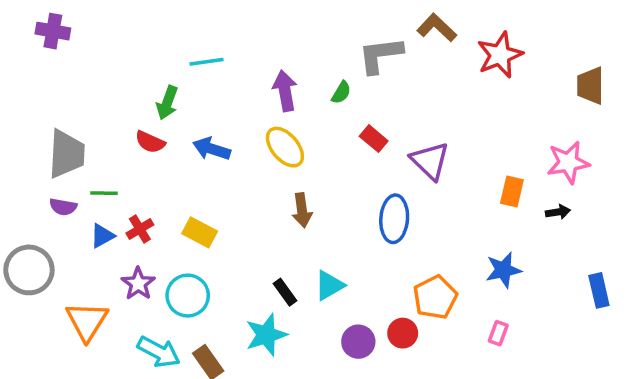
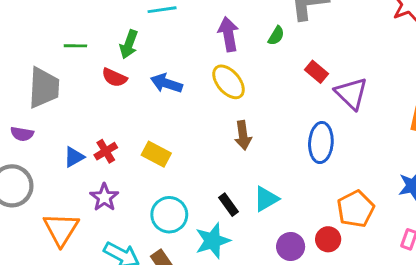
red rectangle: (374, 139) -> (317, 72), moved
green line: (104, 193) -> (75, 46), moved
purple semicircle: (63, 207) -> (22, 134), moved
cyan circle: (188, 296) -> (169, 215), moved

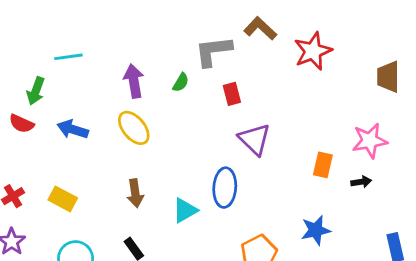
red rectangle: (317, 72) -> (232, 94), moved, turned 35
brown arrow: (243, 135) -> (135, 193), moved
cyan triangle: (266, 199) -> (185, 210), moved

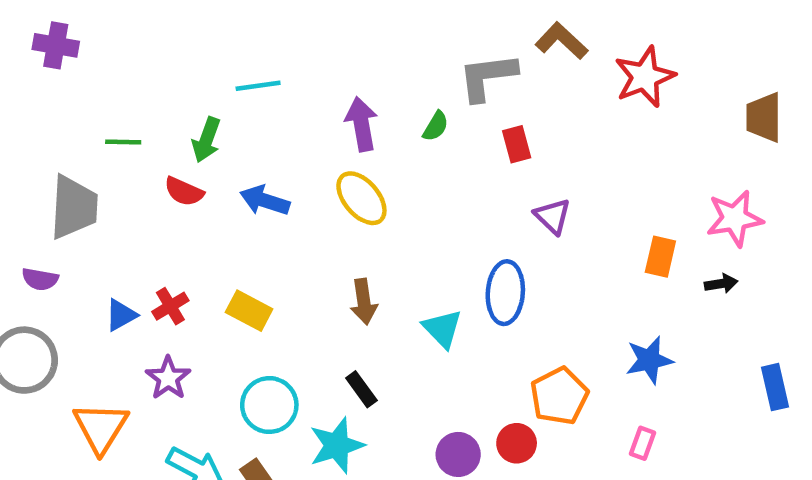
purple triangle: (255, 139) -> (553, 216), size x0.7
cyan triangle: (185, 210) -> (442, 329), turned -44

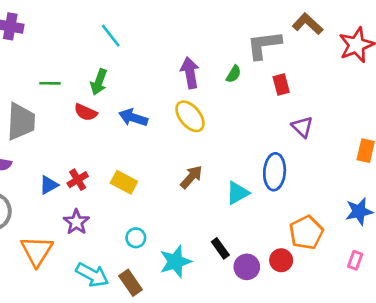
cyan line: (258, 86) -> (111, 36), moved, turned 60
brown arrow: (364, 302) -> (191, 177), turned -130
cyan triangle: (442, 329) -> (238, 193), turned 45
black rectangle: (361, 389) -> (220, 248), moved
cyan circle: (269, 405) -> (136, 238), size x0.6

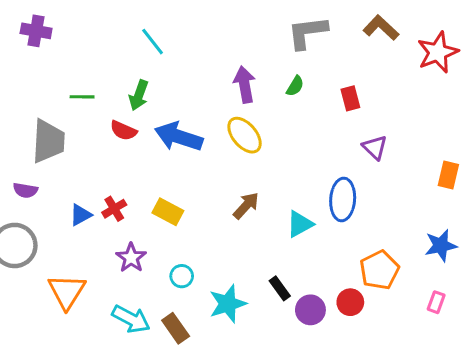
gray L-shape: (264, 45) -> (307, 32), moved
blue arrow: (133, 118) -> (179, 137), size x1.4
purple star: (76, 222) -> (131, 258), moved

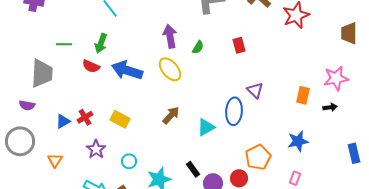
green semicircle: (295, 86) -> (198, 47), moved
purple triangle: (375, 147) -> (255, 90), moved
orange triangle: (67, 291) -> (55, 160), moved, size x0.6

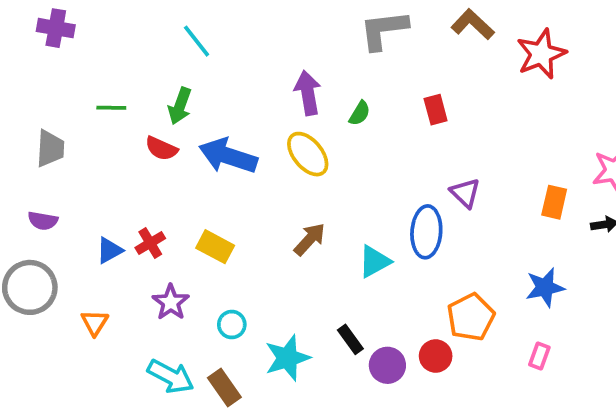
gray trapezoid: (42, 73) -> (50, 148), moved, size x0.7

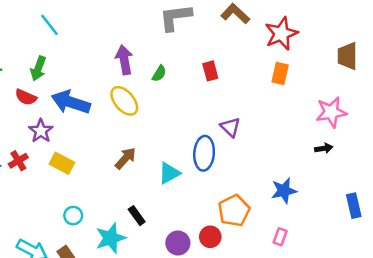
orange rectangle: (554, 202) -> (280, 73), moved
purple star: (171, 302) -> (41, 131), moved
black rectangle: (350, 339) -> (137, 216), moved

